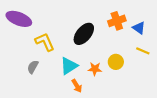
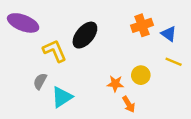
black ellipse: (84, 34) -> (85, 35), moved
cyan triangle: (69, 66) -> (62, 97), moved
orange arrow: (77, 86) -> (129, 104), moved

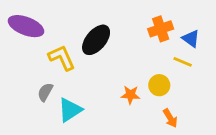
yellow line: (174, 62) -> (183, 62), moved
orange arrow: (129, 104) -> (170, 118), moved

